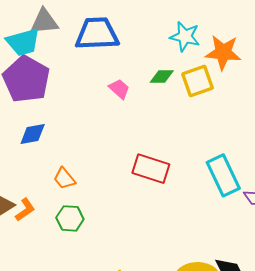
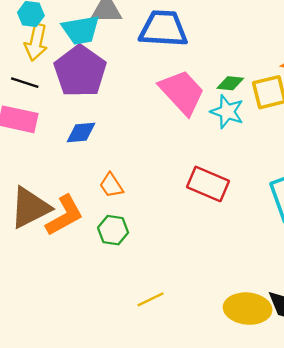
cyan star: (185, 36) -> (227, 112), moved
pink trapezoid: (119, 89) -> (182, 92), size x2.0
orange L-shape: (25, 210) -> (64, 215), size x1.6

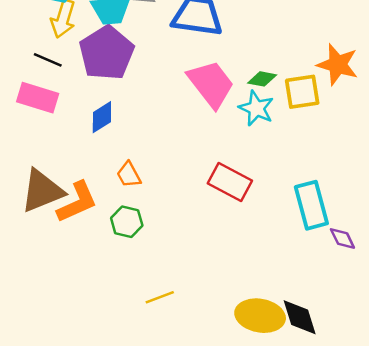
blue diamond: (81, 133) -> (102, 117), turned -32

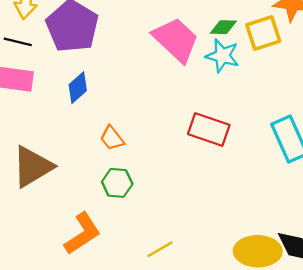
orange L-shape: (77, 202) -> (82, 234), moved

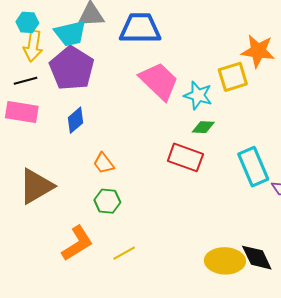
green diamond: (223, 27) -> (203, 127), moved
black line: (18, 42) -> (26, 81), turned -30
yellow line: (160, 249) -> (124, 253), moved

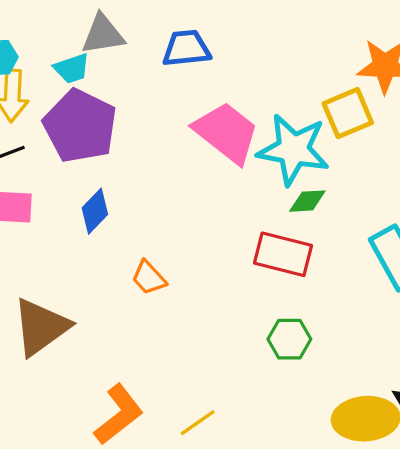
blue trapezoid: (140, 28) -> (186, 48), size x0.7
cyan trapezoid: (70, 33) -> (72, 68), size x0.7
cyan star: (198, 95) -> (293, 150), size x1.5
green hexagon: (107, 201) -> (289, 339), moved

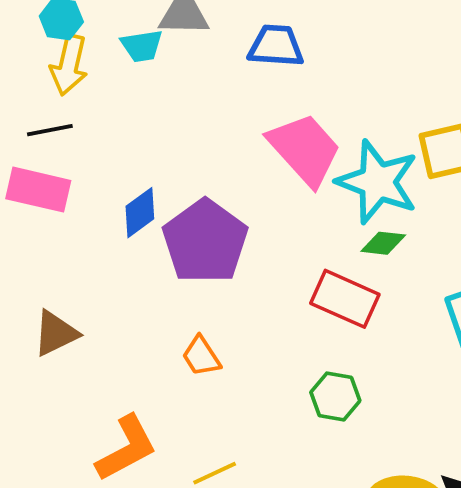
purple pentagon: (80, 126) -> (205, 241), moved
orange trapezoid: (149, 278) -> (201, 356), moved
brown triangle: (41, 327) -> (56, 333), size x0.7

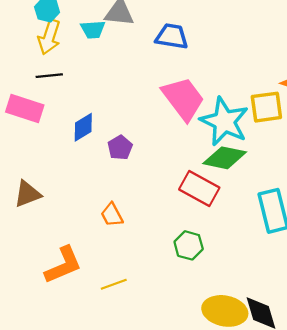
black line: (50, 130) -> (49, 76), moved
purple pentagon: (205, 241) -> (120, 148), size x0.5
green diamond: (383, 243) -> (225, 158), size x1.6

